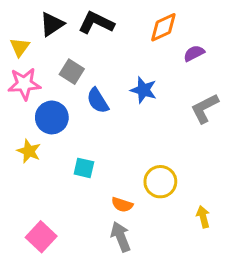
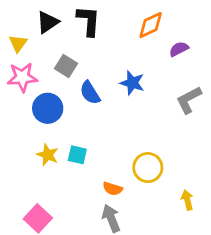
black L-shape: (96, 23) -> (89, 21), turned 68
yellow star: (29, 151) -> (48, 155), moved

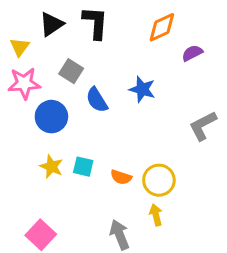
gray L-shape: (189, 100) -> (203, 126), moved
orange semicircle: (113, 189) -> (121, 177), moved
yellow arrow: (187, 200) -> (156, 215), moved

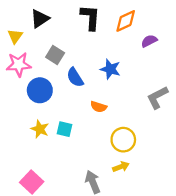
black L-shape: (95, 23) -> (90, 17), moved
orange semicircle: (121, 177) -> (99, 107), moved
yellow arrow: (156, 215) -> (121, 167), turned 84

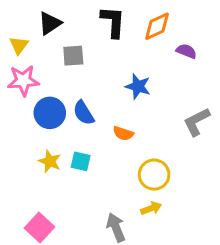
purple semicircle: (149, 41) -> (186, 51), turned 49
gray square: (55, 55) -> (73, 56), moved, turned -36
blue semicircle: (75, 77) -> (84, 113), moved

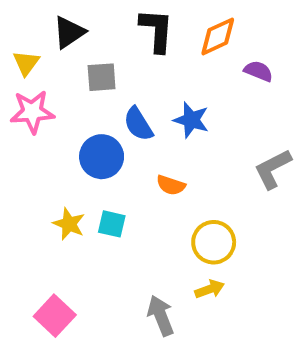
blue circle: (50, 113) -> (102, 157), moved
blue semicircle: (84, 113) -> (138, 124), moved

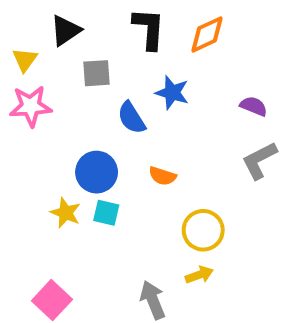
purple semicircle: (258, 71) -> (254, 106), moved
blue star: (191, 120) -> (172, 93), moved
blue circle: (102, 157) -> (97, 172), moved

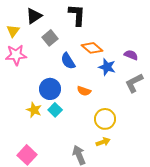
orange diamond: (207, 34) -> (92, 48), moved, turned 65
gray square: (97, 73) -> (50, 38), turned -35
blue star: (172, 93) -> (107, 67), moved
cyan square: (106, 213) -> (55, 110), turned 32

